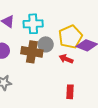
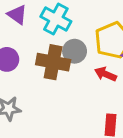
cyan cross: (33, 24) -> (56, 19), turned 30

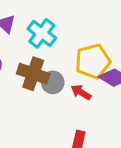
gray circle: (75, 51) -> (53, 82), moved

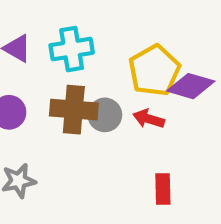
cyan cross: (42, 33) -> (72, 49), turned -32

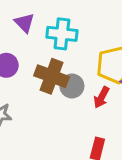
red arrow: (149, 119) -> (101, 97), turned -95

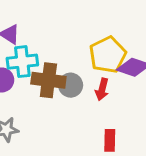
cyan cross: (62, 34) -> (22, 62), moved

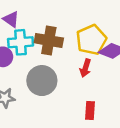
brown cross: (48, 80) -> (49, 40), moved
gray circle: (71, 85) -> (42, 81), moved, size x1.5

